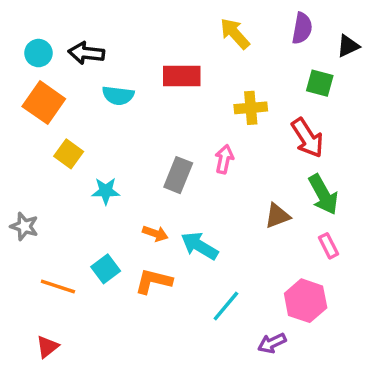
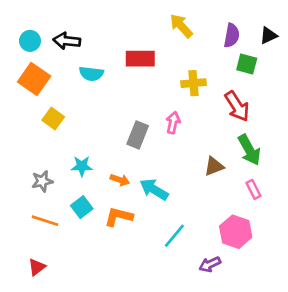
purple semicircle: (302, 28) -> (232, 35), moved
cyan star: (106, 191) -> (82, 166), moved
gray star: (24, 226) -> (42, 181), moved, turned -30

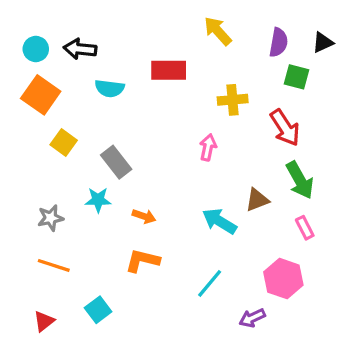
gray rectangle: (138, 135) -> (116, 162), moved, turned -60
cyan arrow: (154, 189) -> (219, 221), moved
cyan square: (82, 207) -> (98, 310), moved

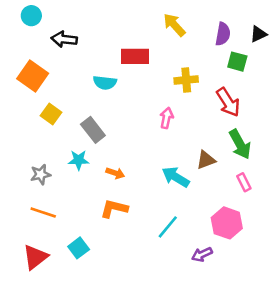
cyan circle: (36, 49) -> (31, 16), moved
cyan semicircle: (110, 88) -> (105, 83), moved
red triangle: (44, 321) -> (35, 257), size x1.5

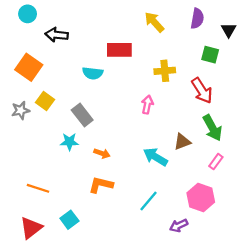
purple semicircle: (223, 34) -> (197, 19), moved
black triangle: (258, 34) -> (229, 30), turned -35
gray star: (41, 174) -> (21, 110), moved
pink rectangle: (244, 182) -> (216, 162), turned 63

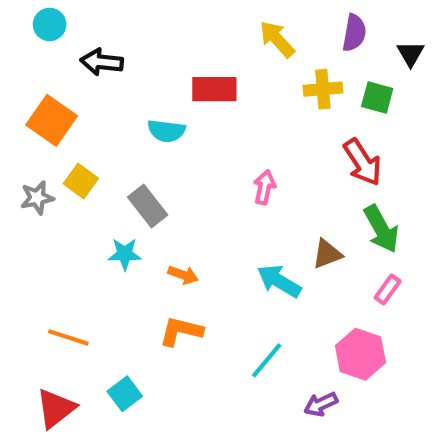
yellow cross: (165, 71) -> (323, 89), moved

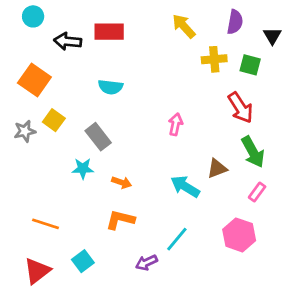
red rectangle: (214, 89) -> (109, 32), moved
purple arrow: (321, 404) -> (146, 263), moved

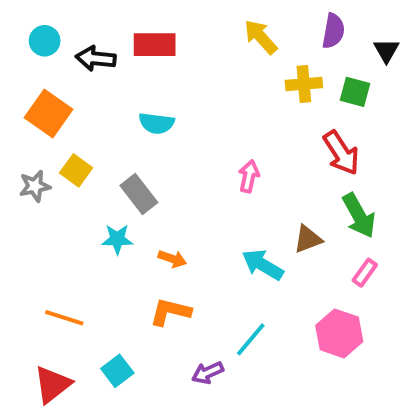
cyan circle: (33, 16) -> (45, 41), moved

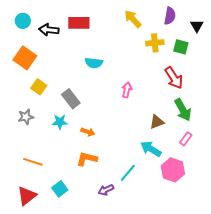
cyan semicircle: (157, 123) -> (94, 63), moved
gray star: (35, 186) -> (26, 117), moved
cyan arrow: (263, 265) -> (151, 149), moved

